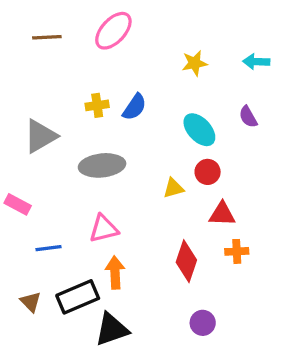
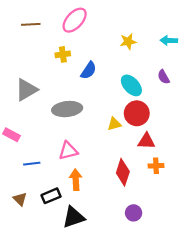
yellow cross: (97, 105) -> (63, 54), moved
red circle: (208, 172) -> (137, 113), size x1.5
black rectangle: (78, 297) -> (51, 196), size x0.7

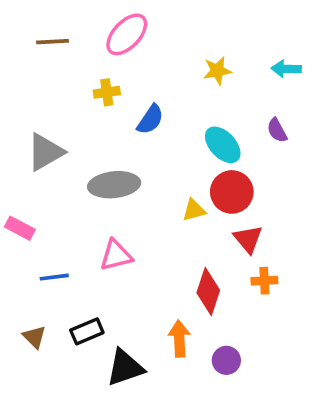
red triangle: (146, 141) -> (248, 239), turned 48
orange arrow: (76, 180) -> (179, 339), moved

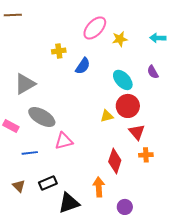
pink ellipse: (127, 34) -> (95, 28), moved
brown line: (53, 42) -> (13, 15), moved
gray ellipse: (114, 185) -> (42, 117), moved, turned 36
purple circle: (226, 360) -> (125, 207), moved

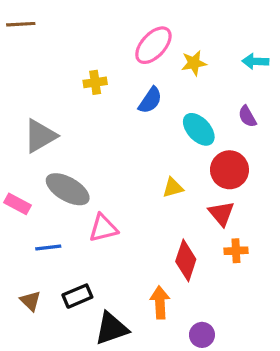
blue semicircle: (83, 66) -> (150, 100), moved
red circle: (128, 106) -> (230, 170), moved

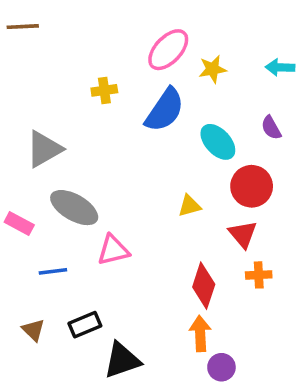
blue semicircle: (150, 100) -> (165, 110), size x1.5
orange arrow: (160, 303) -> (200, 333), moved

